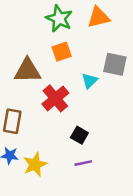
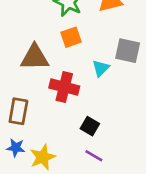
red cross: (55, 98) -> (64, 87), turned -36
purple line: (83, 163) -> (94, 156), turned 42

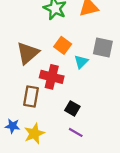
orange square: (71, 37) -> (63, 45), moved, turned -35
brown triangle: (35, 57) -> (28, 53), turned -40
brown rectangle: (18, 111) -> (31, 96), moved

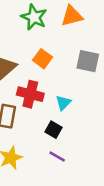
cyan triangle: (81, 62) -> (63, 103), moved

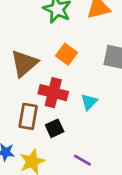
black square: (54, 130) -> (55, 128), moved, turned 35

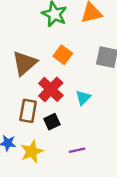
red cross: (53, 93) -> (51, 89), turned 30
purple line: (82, 160) -> (77, 150), turned -42

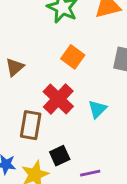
brown triangle: (25, 63) -> (15, 67), moved, size x0.6
black square: (52, 122) -> (60, 156), moved

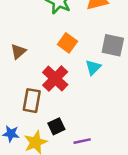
cyan triangle: (97, 109) -> (93, 67), moved

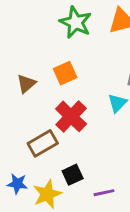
orange square: (67, 43) -> (65, 73), moved, turned 30
brown rectangle: (32, 101) -> (43, 143), turned 50

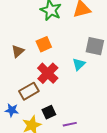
blue star: (17, 184) -> (12, 110), moved

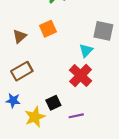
red cross: (48, 73) -> (81, 76), moved
brown rectangle: (29, 91) -> (22, 71), moved

